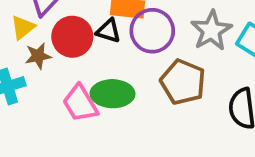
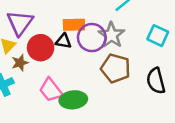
gray star: (211, 31) -> (111, 35), moved
green ellipse: (113, 94) -> (73, 100), moved

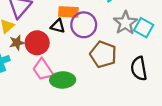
gray star: (111, 35) -> (125, 23), moved
red circle: (41, 48) -> (37, 43), moved

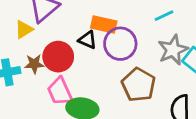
brown star: (17, 43) -> (34, 64), moved

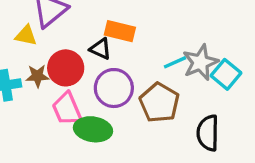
cyan line: (164, 16) -> (175, 62), moved
yellow triangle: (24, 29) -> (26, 35), turned 42
purple circle: (120, 44) -> (114, 88), moved

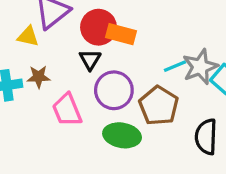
black triangle: (100, 49) -> (90, 60), moved, turned 35
red circle: (66, 68) -> (99, 27), moved
green ellipse: (93, 129) -> (122, 135), moved

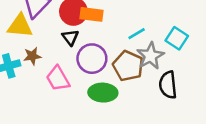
yellow triangle: (28, 36) -> (20, 26), size x1.5
gray star: (200, 67) -> (150, 56), moved

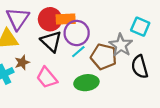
cyan line: (137, 34) -> (78, 52), moved
black triangle: (70, 37) -> (51, 41), size x1.5
purple circle: (92, 59) -> (77, 33), moved

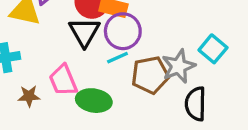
brown pentagon: (104, 57) -> (150, 75), turned 30
brown star: (22, 62) -> (29, 96), moved
green ellipse: (86, 83) -> (94, 101), moved

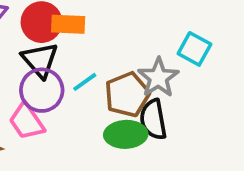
purple circle: (123, 31) -> (42, 90), moved
green ellipse: (94, 101) -> (126, 134), moved
black semicircle: (196, 104) -> (153, 119), moved

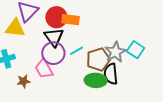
cyan square: (194, 49) -> (136, 50), moved

